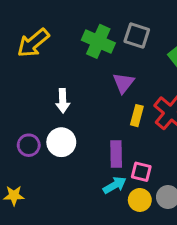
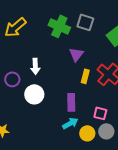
purple circle: (29, 145) -> (12, 79), moved
pink square: (141, 172) -> (100, 113), moved

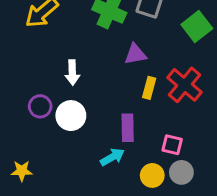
purple triangle: (76, 54) -> (135, 54), turned 42
purple circle: (12, 79) -> (40, 106), moved
cyan arrow: (70, 123) -> (112, 157), moved

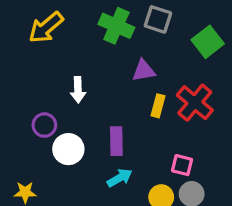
white circle: (71, 116) -> (68, 149), moved
purple rectangle: (128, 128) -> (116, 141), moved

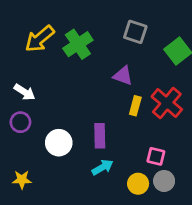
green cross: (116, 26) -> (78, 44), moved, turned 32
purple triangle: (144, 71) -> (123, 76), turned 30
white arrow: (78, 90) -> (25, 92), moved, turned -55
purple circle: (44, 125) -> (20, 122), moved

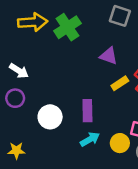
yellow arrow: (40, 39) -> (33, 22), turned -144
yellow rectangle: (135, 106) -> (120, 83), turned 42
yellow circle: (138, 184) -> (120, 143), moved

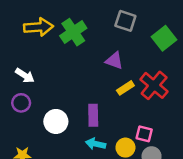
cyan arrow: (90, 139) -> (96, 144), turned -138

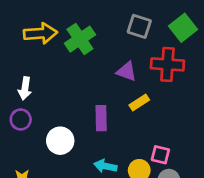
green square: (164, 38) -> (183, 28), moved
white arrow: (25, 76) -> (25, 88), turned 66
red cross: (154, 85) -> (167, 64), moved, turned -36
purple rectangle: (93, 115) -> (101, 118), moved

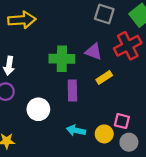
green cross: (80, 39) -> (62, 59), moved, turned 35
red cross: (167, 64) -> (128, 46), turned -32

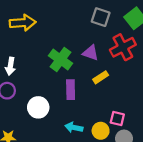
green cross: (62, 59) -> (60, 59), turned 35

